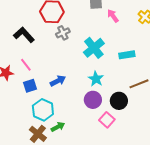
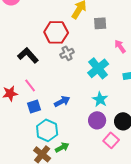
pink arrow: (113, 16) -> (120, 46), moved

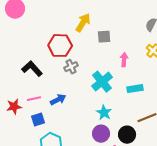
pink arrow: (120, 46) -> (124, 60), turned 40
pink line: (30, 85) -> (34, 99), turned -64
blue arrow: (62, 101) -> (58, 100), moved

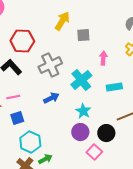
red hexagon: (60, 46) -> (22, 41), moved
gray cross: (71, 67) -> (50, 65), size x1.6
blue arrow: (58, 100) -> (51, 98), moved

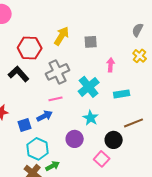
yellow arrow: (62, 21) -> (62, 36), moved
pink line: (13, 97) -> (56, 99), moved
blue arrow: (51, 98) -> (45, 116), moved
purple circle: (80, 132) -> (75, 139), moved

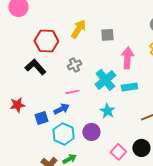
pink arrow: (111, 65) -> (127, 58), size x1.5
gray cross: (58, 72) -> (74, 65), size x0.6
cyan rectangle: (122, 94) -> (129, 87), moved
black circle: (114, 140) -> (141, 148), moved
cyan hexagon: (38, 149) -> (63, 134), moved

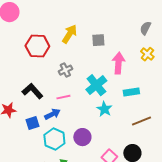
black L-shape: (35, 67) -> (32, 91), moved
cyan rectangle: (129, 87) -> (131, 92), moved
cyan star: (107, 111) -> (104, 109), moved

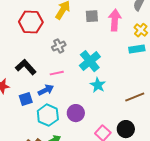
pink arrow: (118, 63) -> (115, 20), moved
cyan rectangle: (131, 92) -> (137, 49), moved

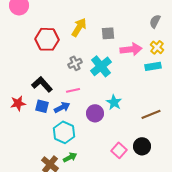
pink arrow: (115, 20) -> (131, 49), moved, turned 80
cyan cross: (90, 61) -> (101, 66), moved
blue square: (26, 99) -> (42, 106), moved, turned 32
purple circle: (76, 113) -> (95, 113), moved

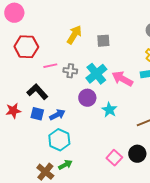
red hexagon: (47, 39) -> (26, 47), moved
pink arrow: (131, 49) -> (122, 79), moved, turned -145
gray cross: (75, 63) -> (70, 71), turned 32
pink line: (73, 90) -> (50, 66), moved
purple circle: (95, 113) -> (87, 98), moved

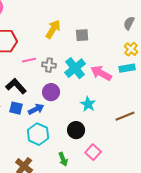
purple circle: (87, 98) -> (51, 92), moved
black circle: (137, 154) -> (76, 130), moved
green arrow: (65, 165) -> (63, 159), moved, turned 96

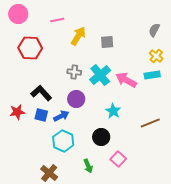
pink line: (29, 60) -> (57, 20), moved

